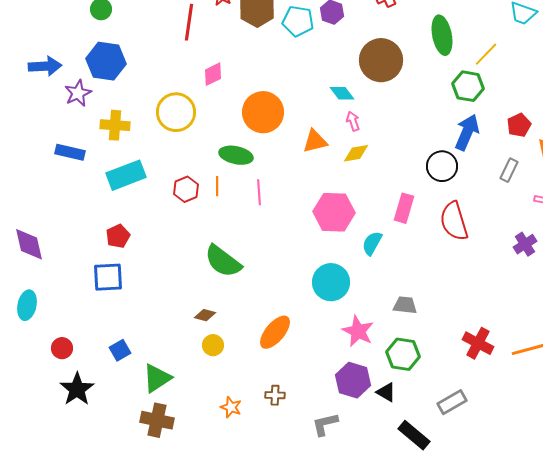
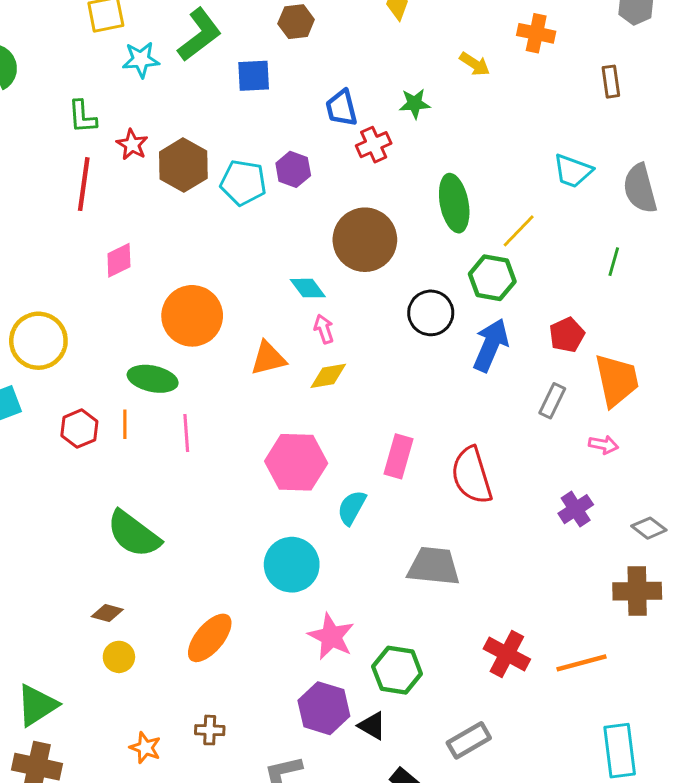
yellow circle: (176, 112) -> (38, 341), moved
black circle: (442, 166) -> (431, 313), moved
gray trapezoid: (405, 305) -> (434, 566), moved, size x1.5

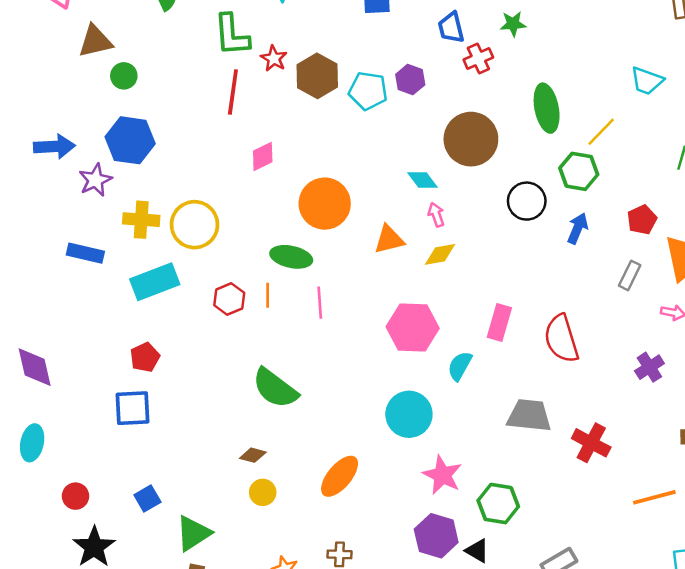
green L-shape: (82, 117) -> (232, 35), size x1.5
blue arrow: (491, 345) -> (578, 228), size x0.7
red cross: (507, 654) -> (591, 443), moved

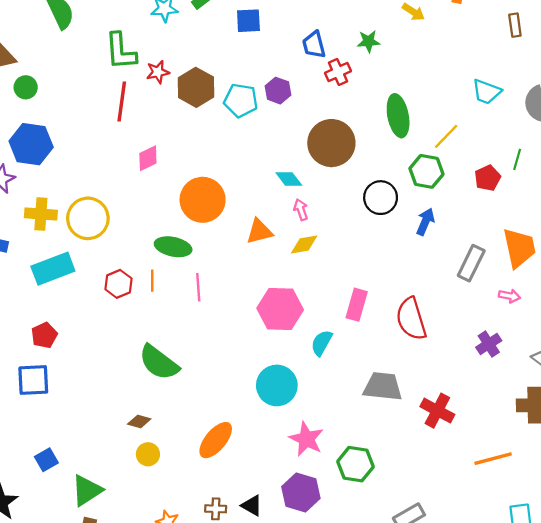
red star: (274, 59) -> (158, 72), turned 30
red pentagon: (642, 220) -> (488, 178), moved
gray rectangle: (630, 275) -> (471, 263), size x1.4
black triangle: (477, 551) -> (252, 506), moved

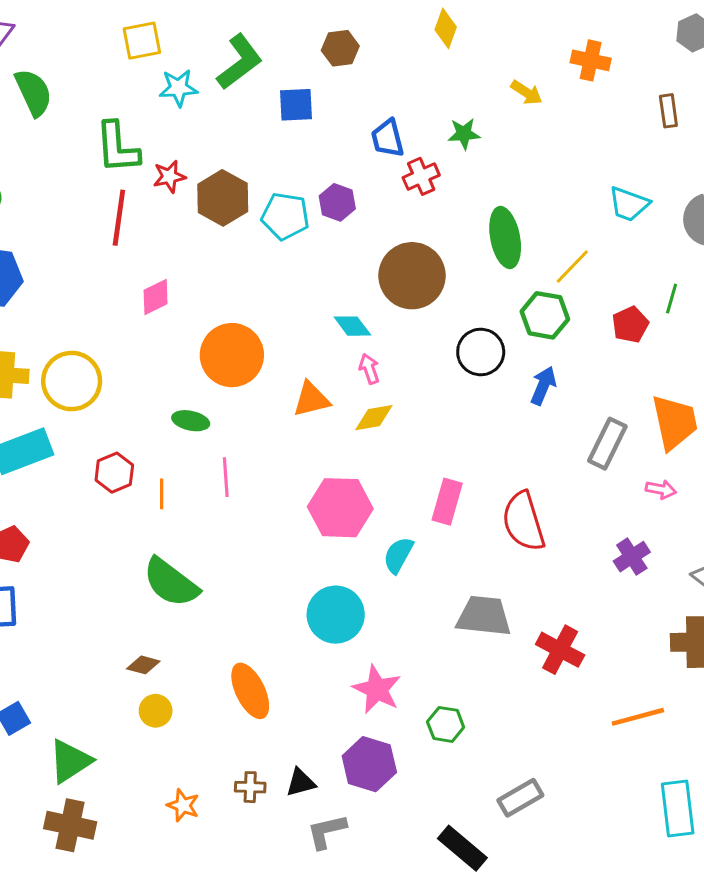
green ellipse: (173, 247) -> (191, 421), size x0.7
orange line: (152, 281) -> (162, 494), moved
orange ellipse: (216, 440) -> (250, 691), turned -66
green hexagon: (355, 464) -> (446, 724), size x0.7
black triangle: (252, 506) -> (301, 782), turned -45

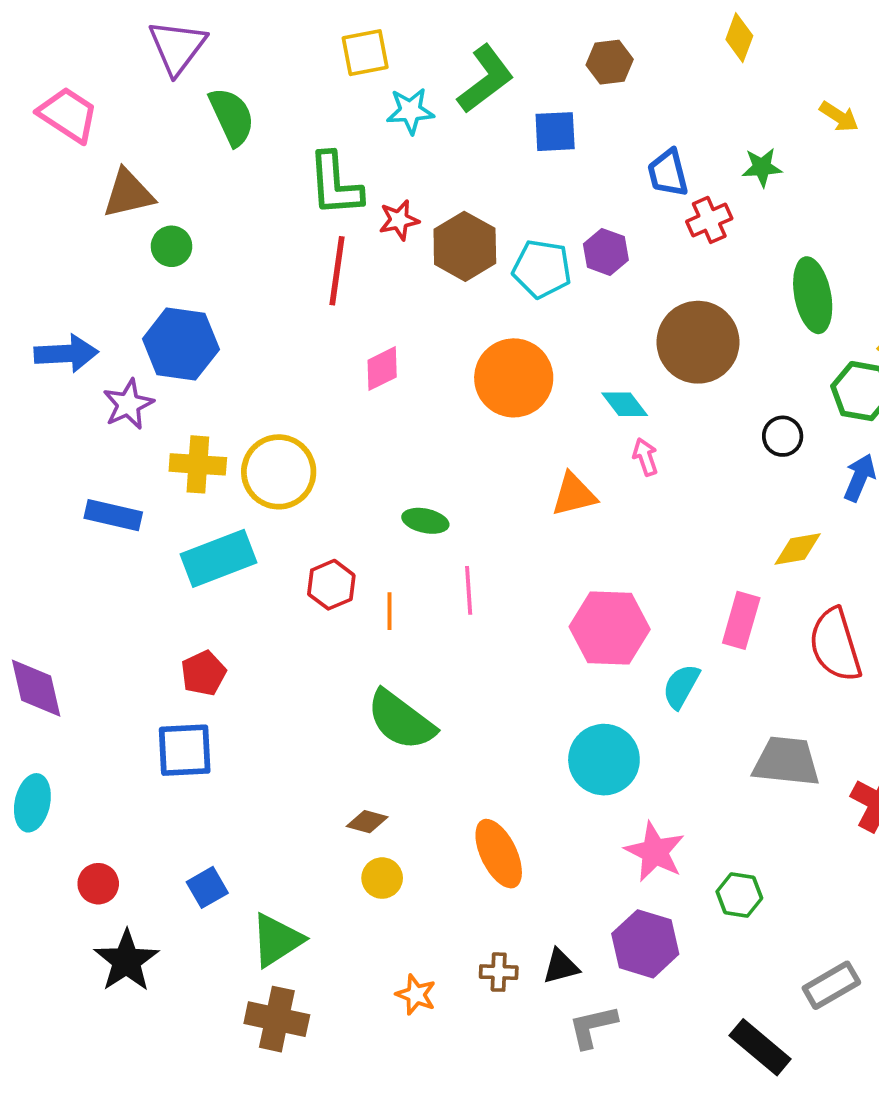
black circle: (481, 352) -> (783, 436), size x0.7
orange circle: (232, 355) -> (514, 378), moved
yellow diamond: (374, 418) -> (798, 549), moved

